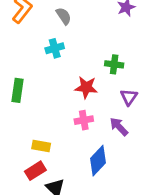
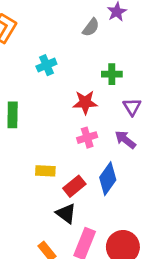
gray semicircle: (64, 16) -> (91, 27), moved, turned 78
red rectangle: (35, 171) -> (74, 186), moved

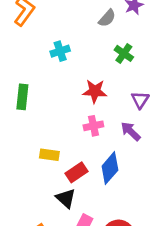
green cross: (112, 74) -> (124, 53), moved, turned 30

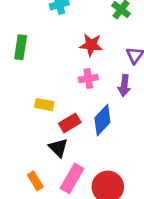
purple arrow: (131, 131) -> (124, 85), turned -130

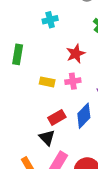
red star: (91, 45) -> (76, 54), turned -30
yellow rectangle: (44, 105) -> (47, 82), moved

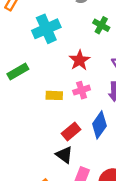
cyan cross: (50, 20) -> (46, 29), size x1.6
green rectangle: (18, 54) -> (18, 72), turned 60

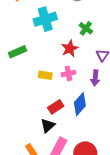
green cross: (101, 25) -> (86, 28), moved
black triangle: (64, 155) -> (48, 125), turned 35

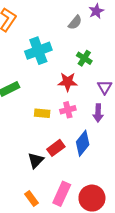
red star: (70, 49) -> (68, 82), turned 30
black triangle: (48, 125) -> (36, 160), moved

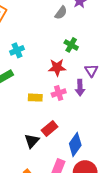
cyan cross: (38, 51) -> (17, 50), moved, size x0.6
purple arrow: (98, 113) -> (80, 88), moved
blue diamond: (83, 143) -> (75, 144), moved

